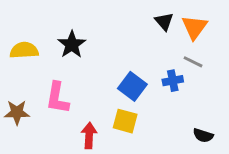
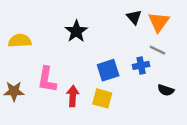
black star: (72, 45) -> (76, 31), moved
blue square: (132, 86) -> (108, 70), turned 35
red arrow: (89, 135) -> (73, 96), moved
black semicircle: (203, 135) -> (166, 90), moved

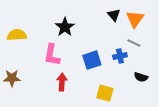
pink L-shape: (47, 80) -> (52, 55), moved
yellow square: (102, 98) -> (105, 93), moved

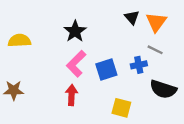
pink L-shape: (52, 55) -> (76, 64), moved, turned 35
black semicircle: (141, 77) -> (163, 89), size x1.6

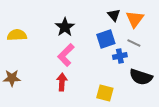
blue square: (106, 70) -> (106, 39), moved

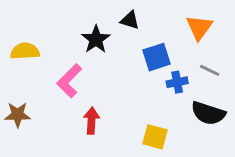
black triangle: (114, 15) -> (130, 20), moved, turned -32
gray line: (134, 43) -> (210, 70), moved
pink L-shape: (66, 55) -> (69, 81), moved

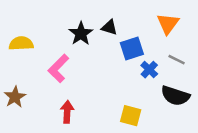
black triangle: (130, 20) -> (109, 27), moved
blue cross: (177, 82) -> (149, 70), turned -35
brown star: (18, 115) -> (15, 97), turned -30
red arrow: (91, 121) -> (67, 112), moved

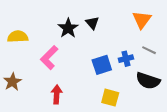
black triangle: (109, 27) -> (92, 23), turned 32
blue square: (132, 48) -> (102, 65), moved
blue cross: (149, 70) -> (126, 59), turned 32

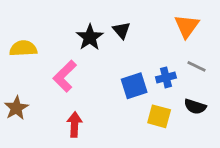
black semicircle: (148, 81) -> (195, 107), size x0.7
yellow square: (110, 98) -> (159, 116), moved

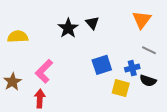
pink L-shape: (65, 76) -> (44, 71), moved
blue cross: (166, 77) -> (132, 68), moved
red arrow: (75, 125) -> (40, 99), moved

